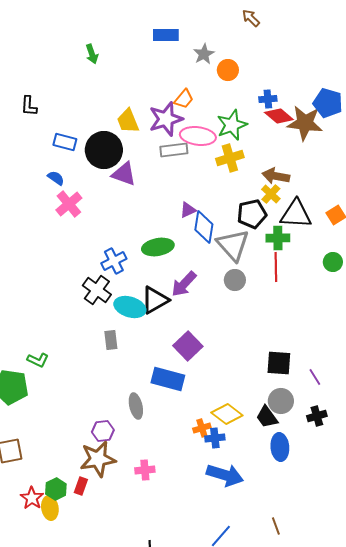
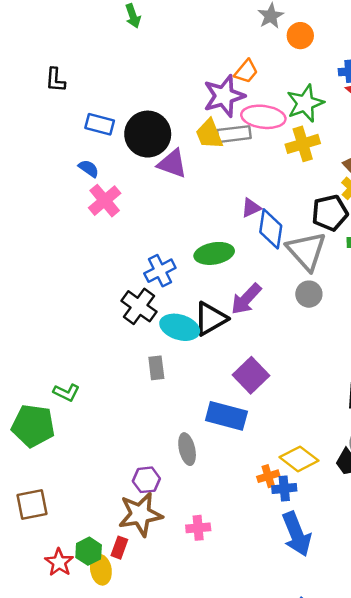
yellow trapezoid: (128, 121) -> (209, 134), moved
blue arrow: (225, 475) -> (297, 534), turned 51
yellow ellipse: (50, 508) -> (101, 570), moved

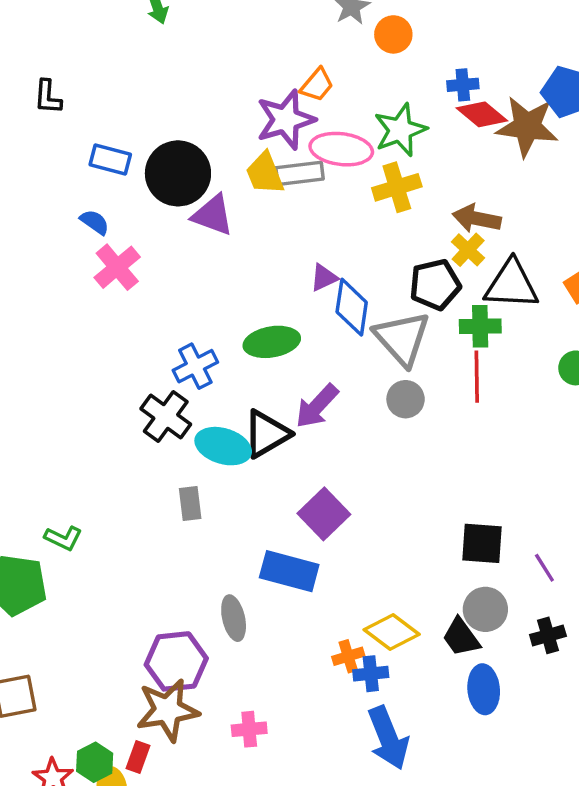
purple hexagon: (146, 480) -> (176, 661), size x1.6

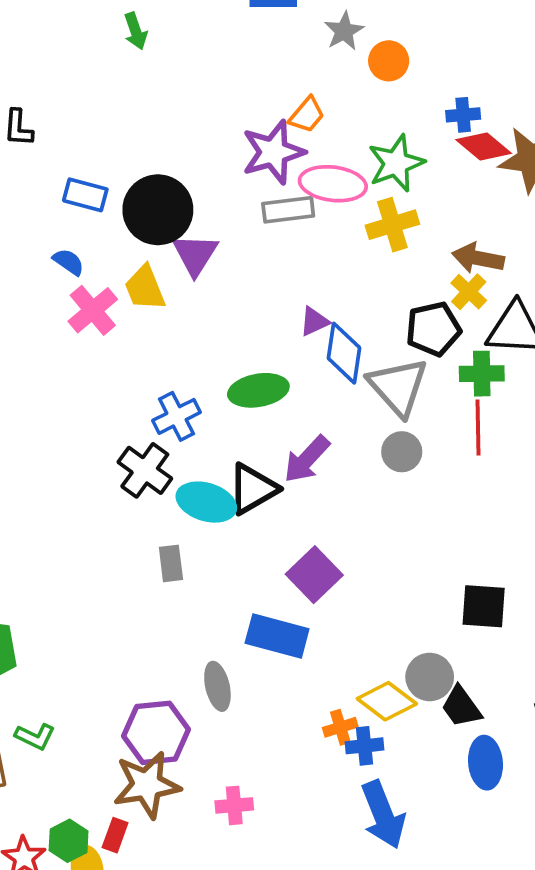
yellow trapezoid: (265, 173) -> (145, 288), moved
purple triangle: (213, 215) -> (195, 254), turned 42
green L-shape: (63, 538) -> (35, 737), moved
gray circle: (485, 609) -> (430, 677), moved

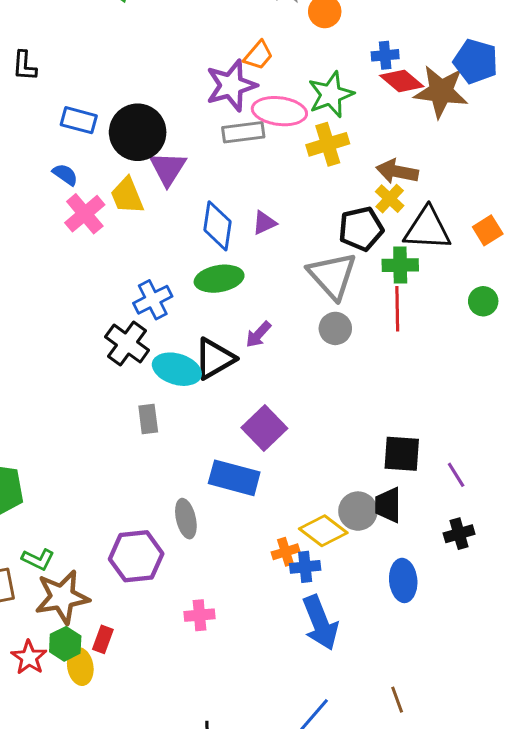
blue diamond: (344, 353) -> (218, 226), moved
purple arrow: (307, 459) -> (258, 334), size x0.7
black trapezoid: (461, 707) -> (388, 505), moved, turned 36
brown star: (147, 785) -> (62, 597), moved

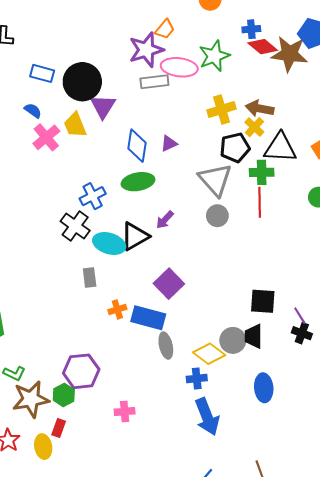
yellow cross: (328, 144) -> (221, 110), moved
gray ellipse: (186, 519) -> (166, 346), moved
black cross: (459, 534) -> (302, 333), moved, turned 36
orange cross: (285, 552) -> (117, 309), moved
green hexagon: (65, 644) -> (64, 395), moved

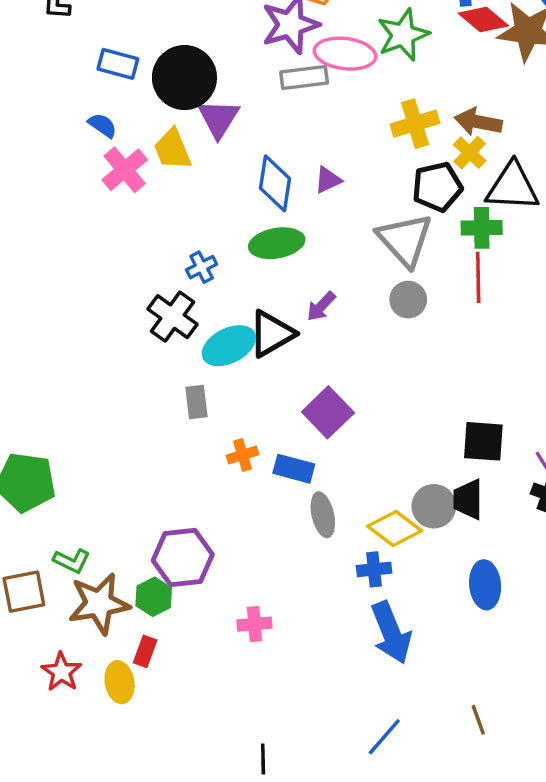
blue cross: (93, 196) -> (202, 267), size x0.7
cyan ellipse: (109, 244) -> (229, 346), turned -44
blue rectangle: (148, 318) -> (294, 469), size x0.7

